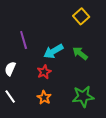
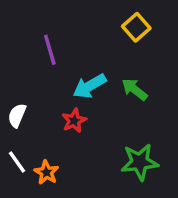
purple line: (24, 40) -> (50, 50), moved
orange star: (44, 98) -> (46, 172), moved

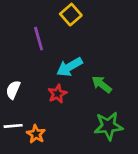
yellow square: (136, 27) -> (71, 15), moved
green arrow: (135, 89) -> (102, 84), moved
white line: (17, 162) -> (13, 126), turned -60

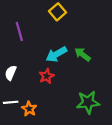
purple line: (39, 39) -> (19, 31), moved
green arrow: (102, 84) -> (83, 54), moved

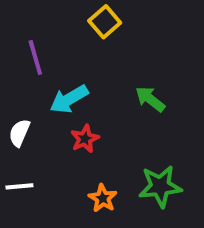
cyan arrow: (56, 54) -> (69, 99), moved
orange star: (29, 109) -> (103, 198), moved

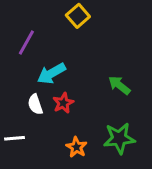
purple line: (35, 57) -> (26, 42), turned 45
green arrow: (150, 99) -> (119, 85), moved
white semicircle: (19, 133) -> (35, 104), moved, turned -42

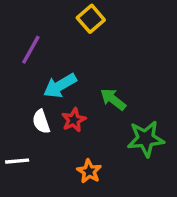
green arrow: (119, 85) -> (113, 99), moved
green star: (119, 138) -> (146, 139), moved

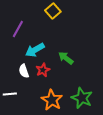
green star: (146, 139) -> (82, 98), moved, turned 30
orange star: (89, 171) -> (52, 100), size x1.5

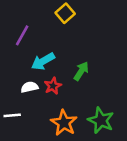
green arrow: (66, 58) -> (81, 71), turned 84
white semicircle: (24, 71) -> (29, 87), turned 96

